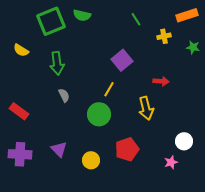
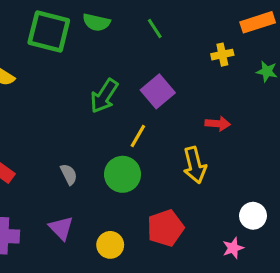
green line: (136, 19) -> (155, 28), moved
green square: (51, 21) -> (49, 32), turned 36
green arrow: (57, 63) -> (104, 96), moved, turned 40
gray semicircle: (64, 95) -> (69, 174), moved

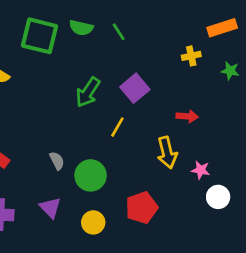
green line: (155, 28) -> (119, 32), moved
green circle: (122, 174) -> (91, 175), moved
pink star: (233, 248) -> (201, 170), moved, turned 30

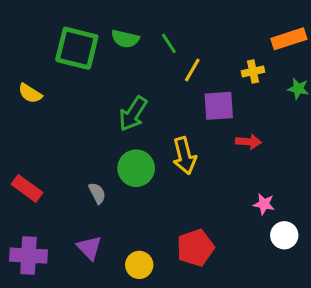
purple square: (135, 88) -> (219, 106), moved, turned 36
yellow line: (117, 127) -> (192, 70), moved
yellow arrow: (167, 153) -> (184, 156), moved
green circle: (91, 175) -> (136, 168), moved

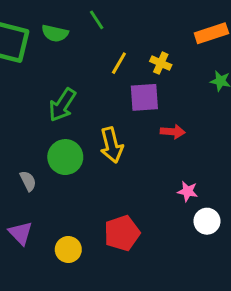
green line: (169, 43) -> (97, 20), moved
yellow cross: (253, 72) -> (161, 63), moved, turned 36

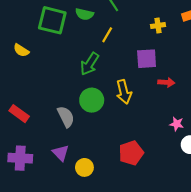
yellow line: (119, 63) -> (107, 35), moved
yellow cross: (161, 63) -> (158, 25), moved, turned -32
gray semicircle: (28, 181) -> (66, 117), size x1.5
yellow circle: (68, 249) -> (84, 167), moved

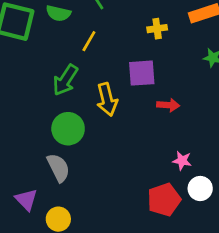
yellow arrow: (124, 92) -> (107, 99), moved
gray semicircle: (66, 117) -> (58, 168), moved
red pentagon: (131, 153) -> (164, 200), moved

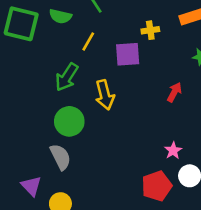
purple square: (142, 73) -> (128, 54), moved
red arrow: (168, 105) -> (174, 92), moved, turned -66
pink star: (182, 161) -> (173, 151), turned 30

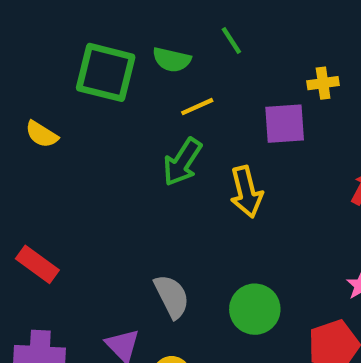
yellow line: (88, 42) -> (197, 107), moved, turned 36
green circle: (69, 121) -> (255, 309), moved

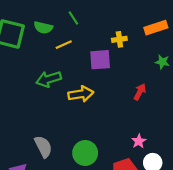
yellow line: (197, 107) -> (64, 45), moved
green arrow: (182, 162) -> (49, 79), turned 40
yellow arrow: (246, 192) -> (81, 94), turned -85

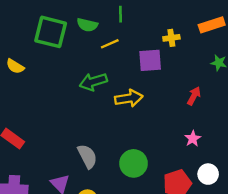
green line: (73, 18) -> (120, 14), turned 32
pink star: (139, 141) -> (193, 139), moved

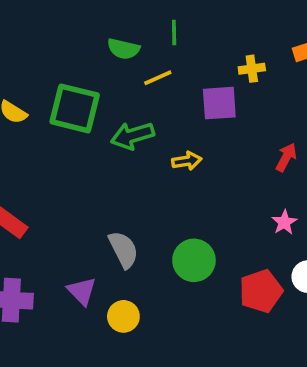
green square: (51, 32) -> (75, 108), moved
yellow arrow: (129, 98) -> (187, 161), size x0.7

